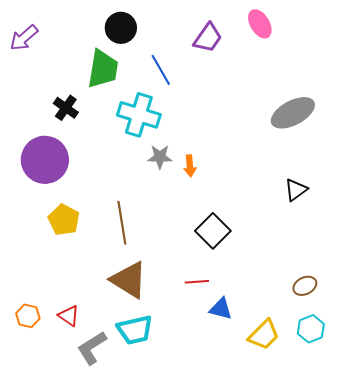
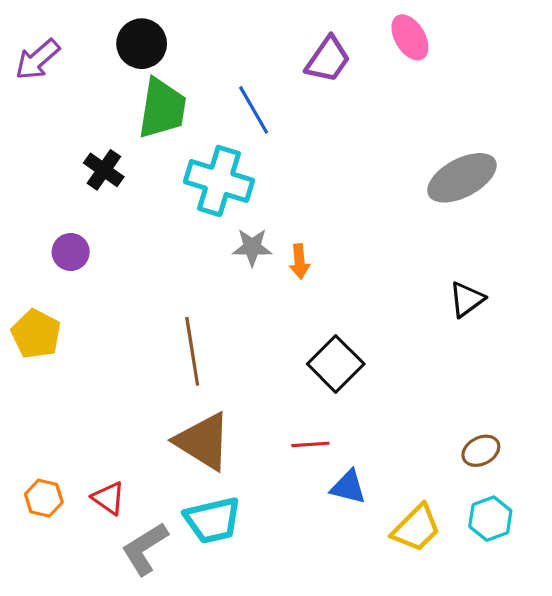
black circle: (121, 28) -> (142, 44), moved
purple circle: (45, 160) -> (71, 252), size x0.5
yellow pentagon: (64, 220) -> (36, 334), moved

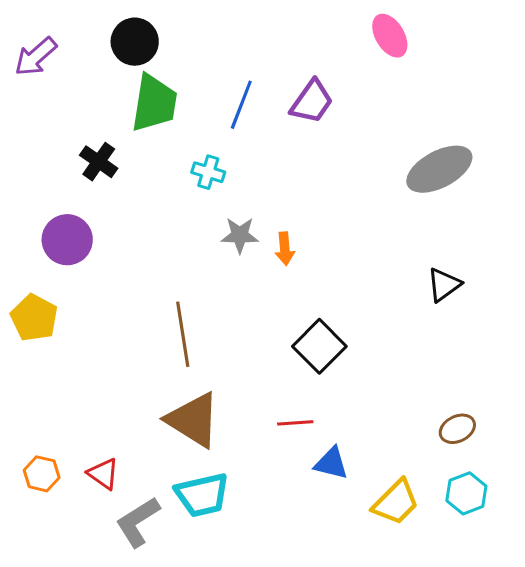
purple trapezoid: (328, 59) -> (312, 102), moved
blue line: (254, 110) -> (241, 105), turned 51
cyan cross: (219, 181) -> (208, 172), size x0.5
purple circle: (71, 252) -> (67, 240), size x1.4

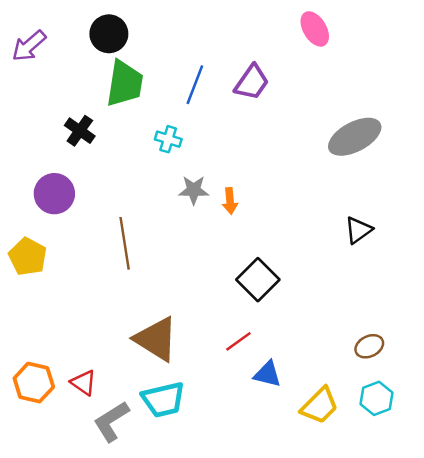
brown line: (183, 334) -> (125, 243), moved
red line: (295, 423) -> (238, 341), turned -32
orange hexagon: (42, 474) -> (34, 383), size x1.4

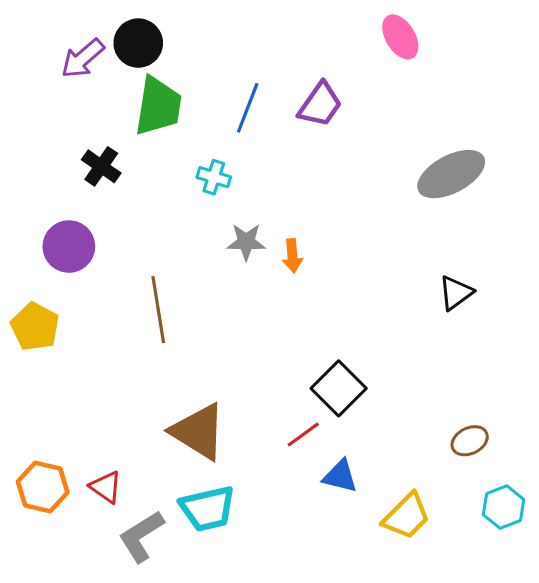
purple arrow: (29, 46) -> (83, 58), moved
black square: (258, 280) -> (339, 388), moved
cyan hexagon: (377, 398) -> (504, 507), moved

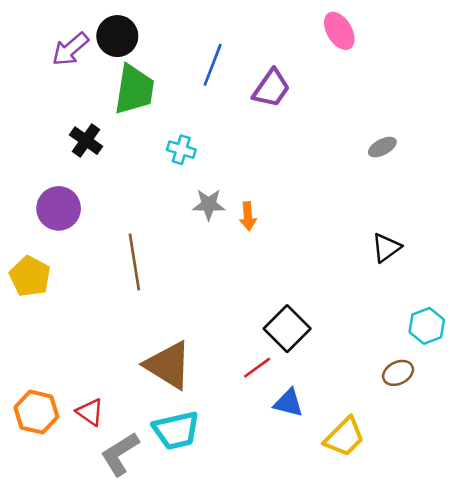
blue line: (248, 108) -> (213, 65), moved
gray ellipse: (451, 174) -> (382, 147), size x0.5
cyan hexagon: (504, 507) -> (427, 326), moved

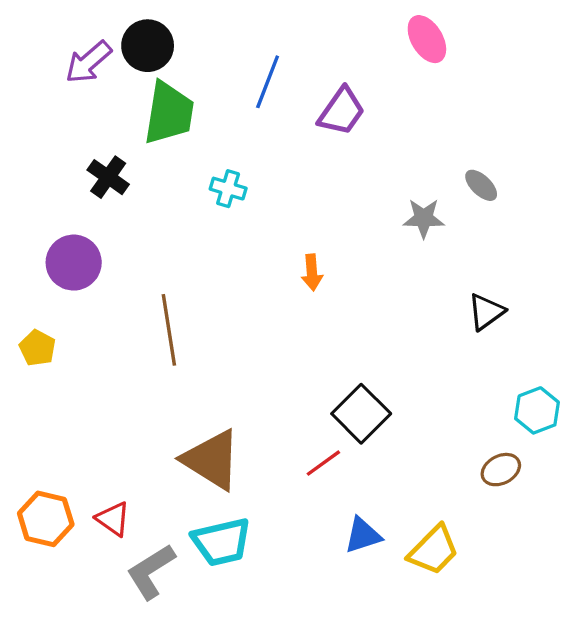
gray ellipse: (382, 147) -> (481, 185), turned 72
gray star: (209, 204) -> (424, 218), moved
yellow pentagon: (30, 276) -> (37, 348), size x0.7
blue triangle: (288, 403) -> (363, 535), moved, turned -32

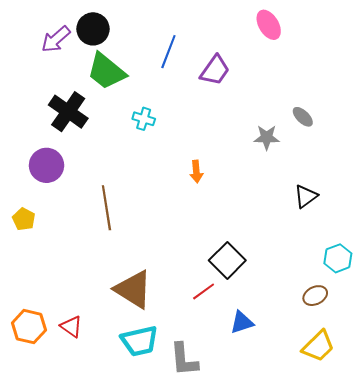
green trapezoid: (169, 113) -> (106, 71), turned 120
black cross: (108, 177) -> (68, 112), size x1.5
blue triangle: (363, 535) -> (242, 322), moved
yellow trapezoid: (433, 550) -> (318, 346), moved
gray L-shape: (151, 571) -> (184, 360), moved, turned -63

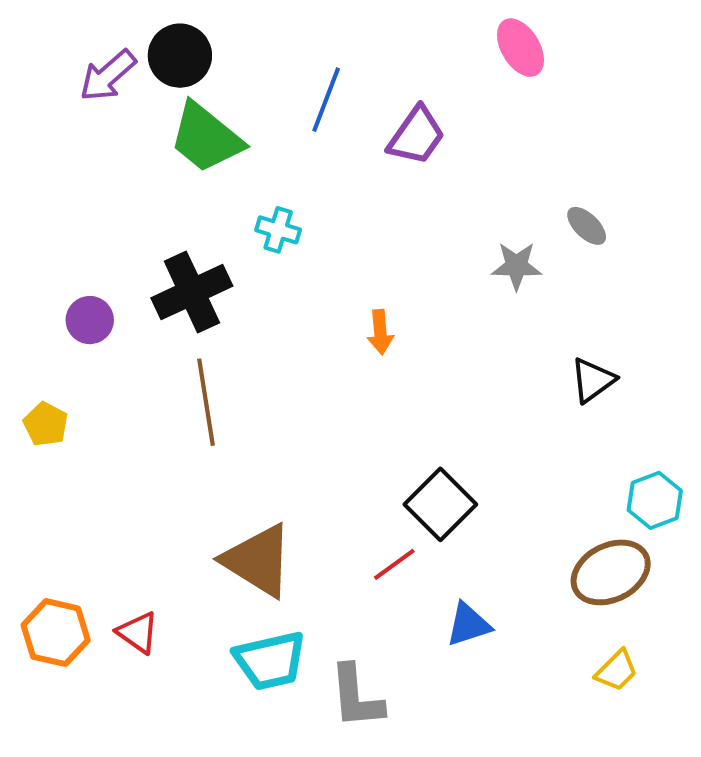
black cross: (68, 112) -> (192, 292), moved, turned 30
purple circle: (47, 165) -> (90, 320), size x0.7
brown ellipse: (315, 296) -> (611, 572), size x1.6
yellow trapezoid: (318, 346) -> (617, 671), size x0.7

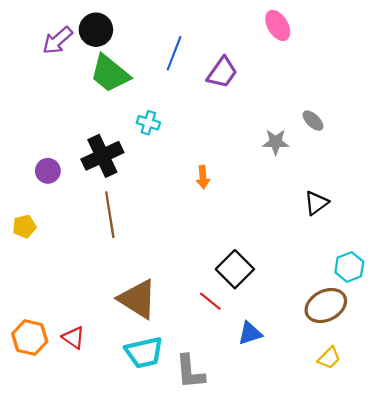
yellow pentagon: (46, 424) -> (24, 226), turned 30
red line: (394, 564) -> (210, 301), turned 75

